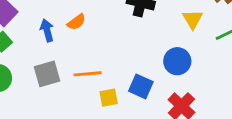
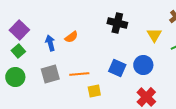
blue square: (141, 86) -> (117, 68), moved

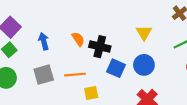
black cross: (117, 23) -> (100, 47), moved
yellow triangle: (154, 35) -> (144, 33), moved
orange semicircle: (71, 37) -> (78, 39), moved, turned -88

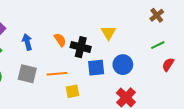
yellow triangle: (144, 33) -> (108, 33), moved
blue square: (116, 68) -> (96, 68), turned -30
gray square: (44, 75) -> (27, 74), turned 30

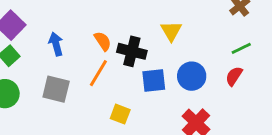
red semicircle: (168, 65) -> (234, 76), moved
orange line: (57, 74) -> (98, 73), moved, turned -54
yellow square: (72, 91) -> (120, 114), turned 32

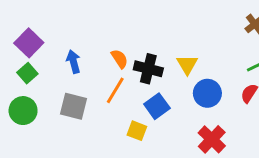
yellow triangle: (171, 31) -> (187, 64), moved
blue square: (154, 80) -> (157, 106), moved, turned -30

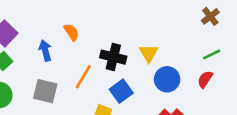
orange semicircle: (120, 59) -> (71, 32), moved

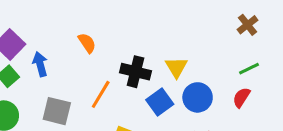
blue arrow: (45, 50) -> (40, 64), moved
blue square: (121, 91) -> (160, 102), moved

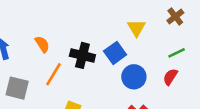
orange semicircle: (87, 43) -> (42, 44), moved
yellow triangle: (176, 67) -> (136, 28), moved
blue square: (160, 102) -> (115, 53), moved

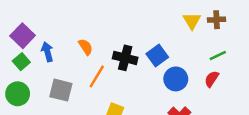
brown cross: (175, 17) -> (217, 20), turned 35
yellow triangle: (136, 28) -> (192, 21), moved

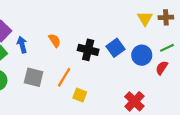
orange line: (97, 76) -> (64, 77), moved
blue circle: (176, 79) -> (142, 55), moved

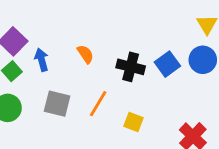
blue circle: (142, 55) -> (203, 60), moved
yellow square: (80, 95) -> (133, 122), moved

